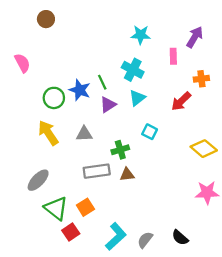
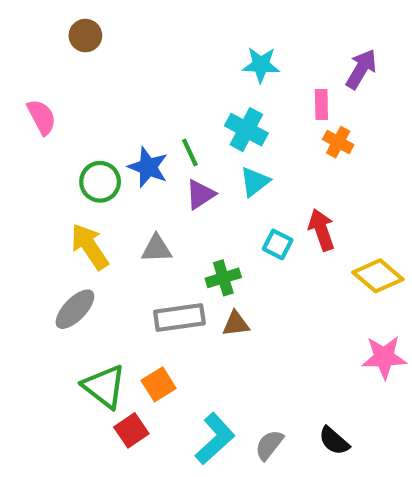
orange cross: (201, 79) -> (338, 142), moved, turned 35
red arrow: (181, 101) -> (321, 230), moved, turned 115
gray ellipse: (38, 180) -> (75, 309), moved

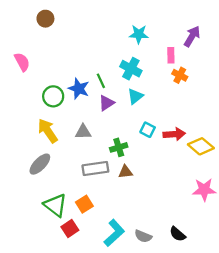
red arrow: (321, 230) -> (174, 134), moved, turned 105
gray semicircle: (269, 445) -> (143, 236), turned -105

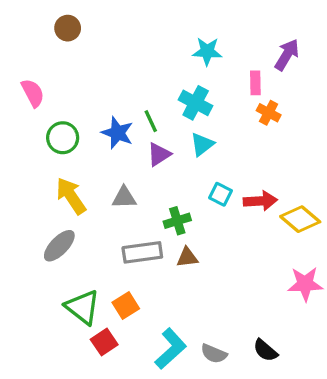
green circle: (53, 96) -> (63, 138), moved

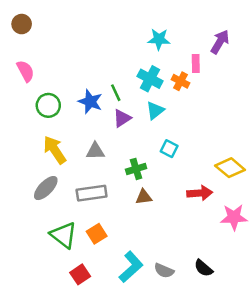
brown circle: (68, 28) -> (22, 24), moved
orange cross: (269, 113) -> (181, 81), moved
red arrow: (260, 201) -> (200, 193), moved
gray rectangle: (142, 252) -> (92, 193), moved
red square: (104, 342) -> (80, 274), moved

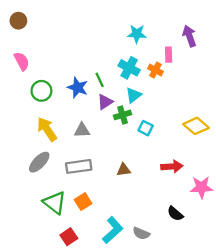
purple arrow: (220, 42) -> (189, 36), turned -50
yellow diamond: (230, 168) -> (196, 126), moved
green cross: (136, 169) -> (123, 115), moved
black semicircle: (203, 268) -> (175, 214), moved

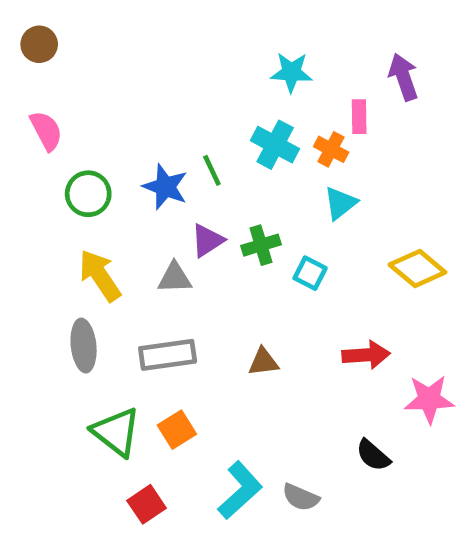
cyan triangle: (134, 95) -> (340, 203), moved
purple triangle: (105, 102) -> (207, 240), moved
gray ellipse: (39, 162) -> (84, 346), turned -50

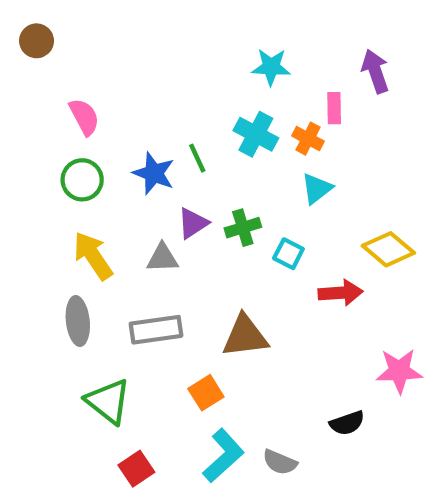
pink semicircle: (46, 131) -> (84, 117), moved
red arrow: (366, 355) -> (341, 293), moved
brown triangle: (263, 362) -> (245, 336), size x1.6
orange square: (177, 430) -> (206, 393), moved
black semicircle: (373, 455) -> (347, 423), turned -60

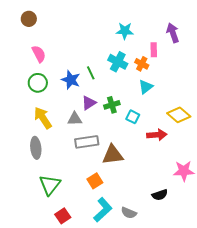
brown circle: (37, 41) -> (29, 19), moved
gray rectangle: (156, 330) -> (87, 142), moved
green triangle: (108, 401) -> (50, 185), turned 30

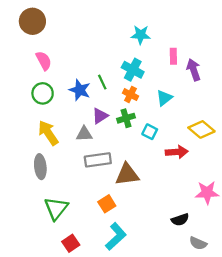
brown circle: (29, 19) -> (32, 21), size x1.5
purple arrow: (173, 33) -> (194, 70), moved
orange cross: (142, 64) -> (130, 95), moved
gray semicircle: (129, 213) -> (198, 243), moved

